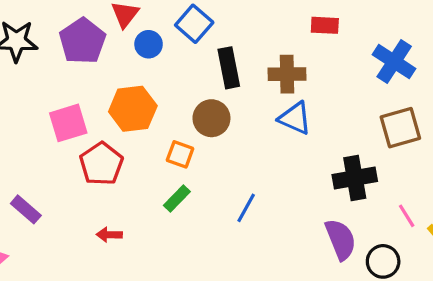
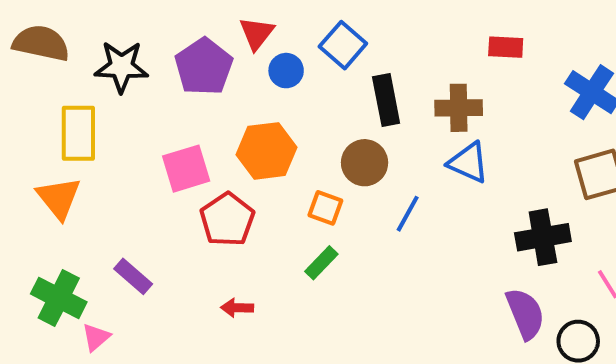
blue line: (246, 208) -> (408, 214), moved

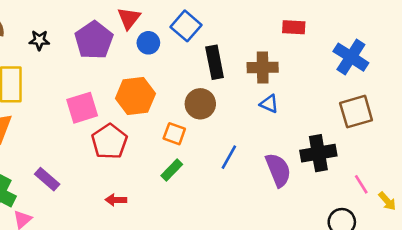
black star: (121, 67) -> (39, 40), size x0.6
blue triangle: (468, 163) -> (269, 104), size x0.7
blue line: (408, 214) -> (229, 157), moved
purple semicircle: (525, 314) -> (278, 170), moved

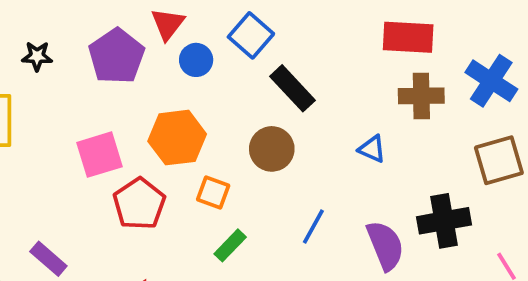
red rectangle: (294, 27) -> (408, 37), size x1.5
black rectangle: (215, 62) -> (293, 88), turned -32
brown cross: (263, 67) -> (421, 96), moved
orange square: (174, 134) -> (213, 192), moved

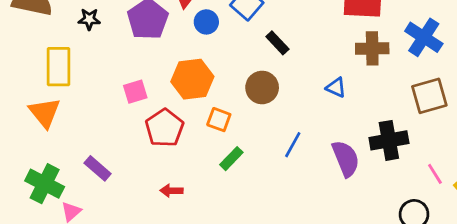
black rectangle: (293, 88) -> (277, 43), size x0.7
pink square: (100, 155) -> (135, 92), size x0.7

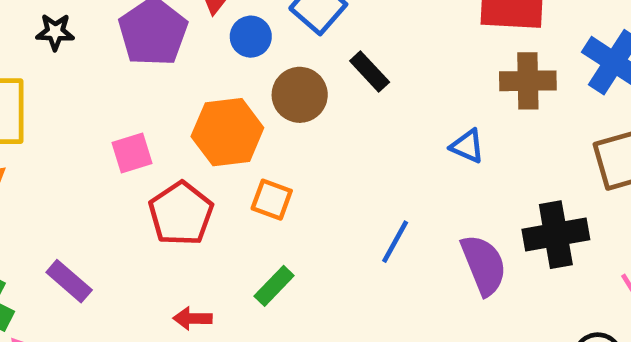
brown circle: (262, 87) -> (300, 95), moved
green rectangle: (231, 159) -> (274, 286), moved

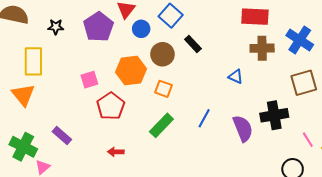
orange square: (272, 200) -> (164, 89), moved
green rectangle: (274, 286) -> (161, 125), moved, size x1.4

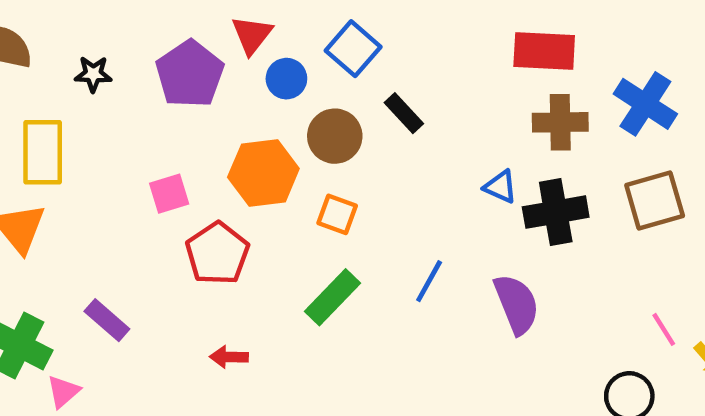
black cross: (274, 115) -> (556, 212), moved

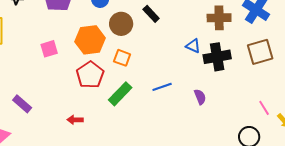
red pentagon: (217, 253) -> (90, 75), moved
blue line: (429, 281) -> (162, 87), turned 42
purple semicircle: (517, 304) -> (200, 97), size x0.6

